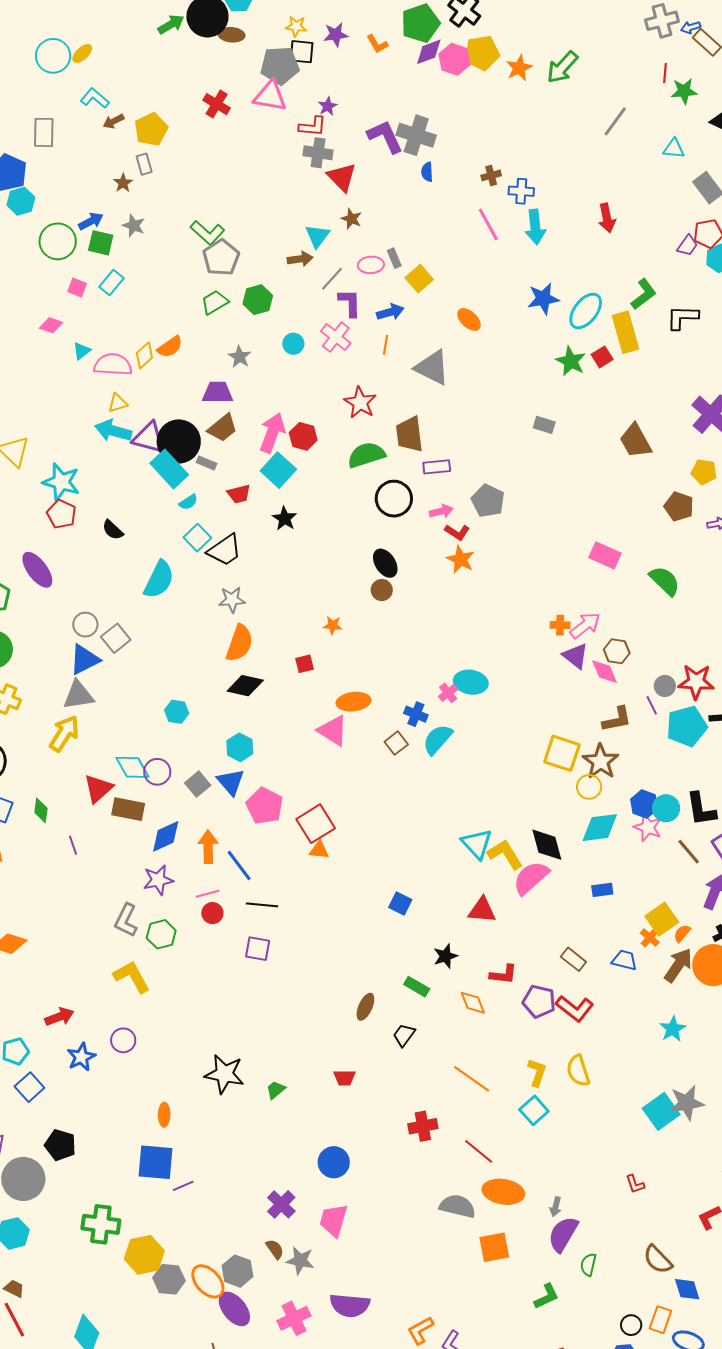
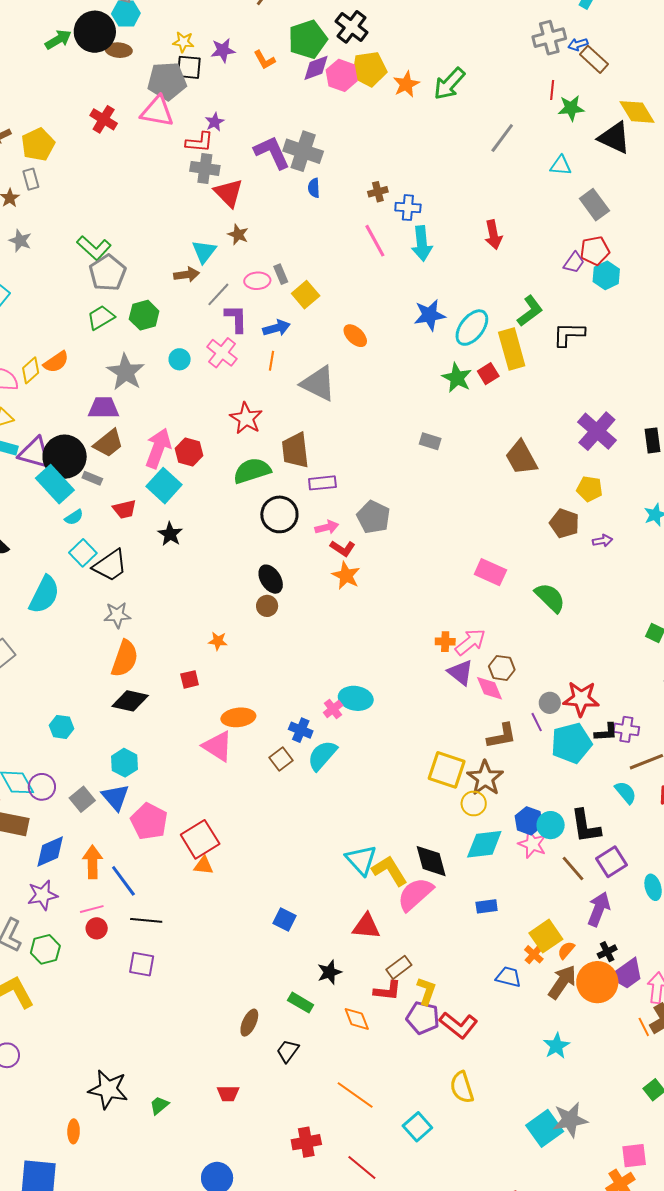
gray star: (240, 357) -> (126, 372), size x1.6
brown rectangle: (573, 959) -> (399, 967), moved, turned -75
yellow L-shape: (537, 1072) -> (426, 991), moved
orange ellipse: (164, 1115) -> (74, 1131), moved

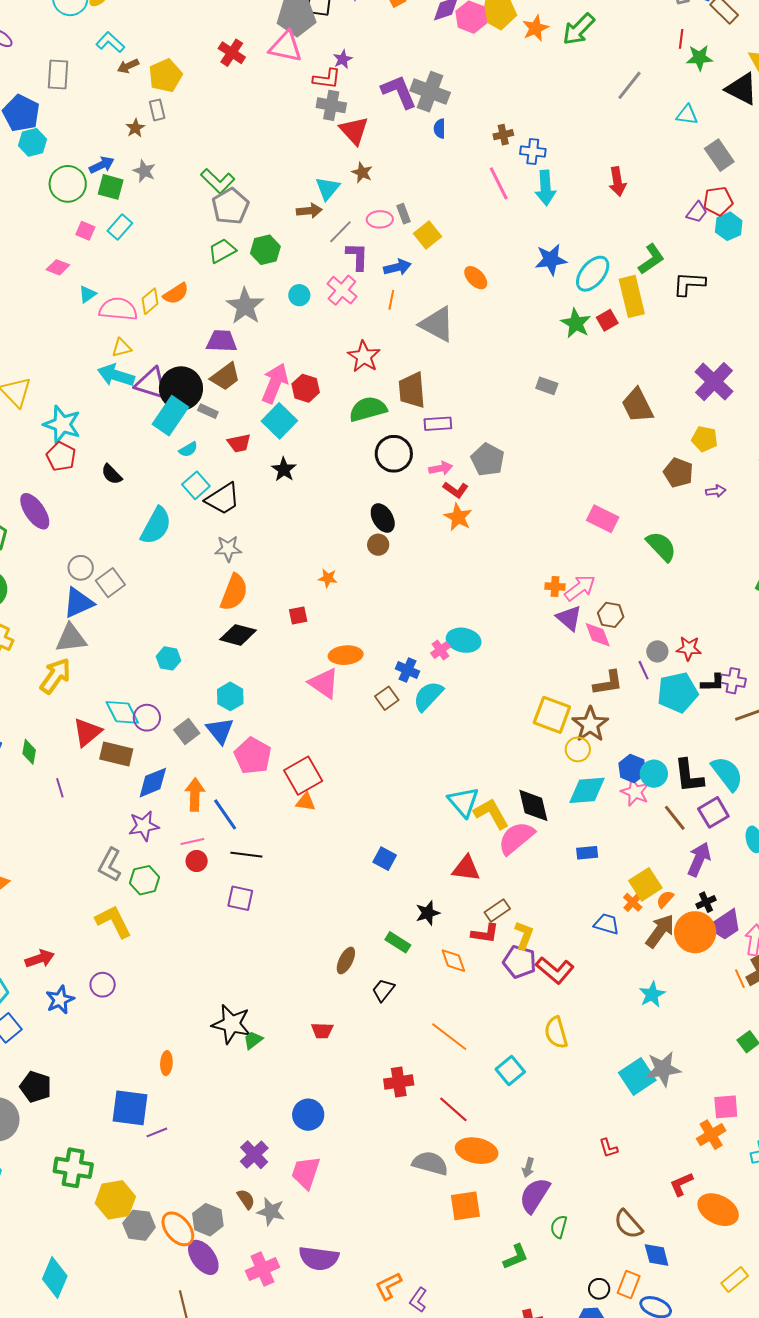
cyan rectangle: (55, 484) -> (170, 416), turned 75
red star: (581, 699) -> (689, 648), size x0.7
cyan semicircle: (626, 792) -> (727, 774), moved, size x1.5
black star: (108, 1089) -> (231, 1024), moved

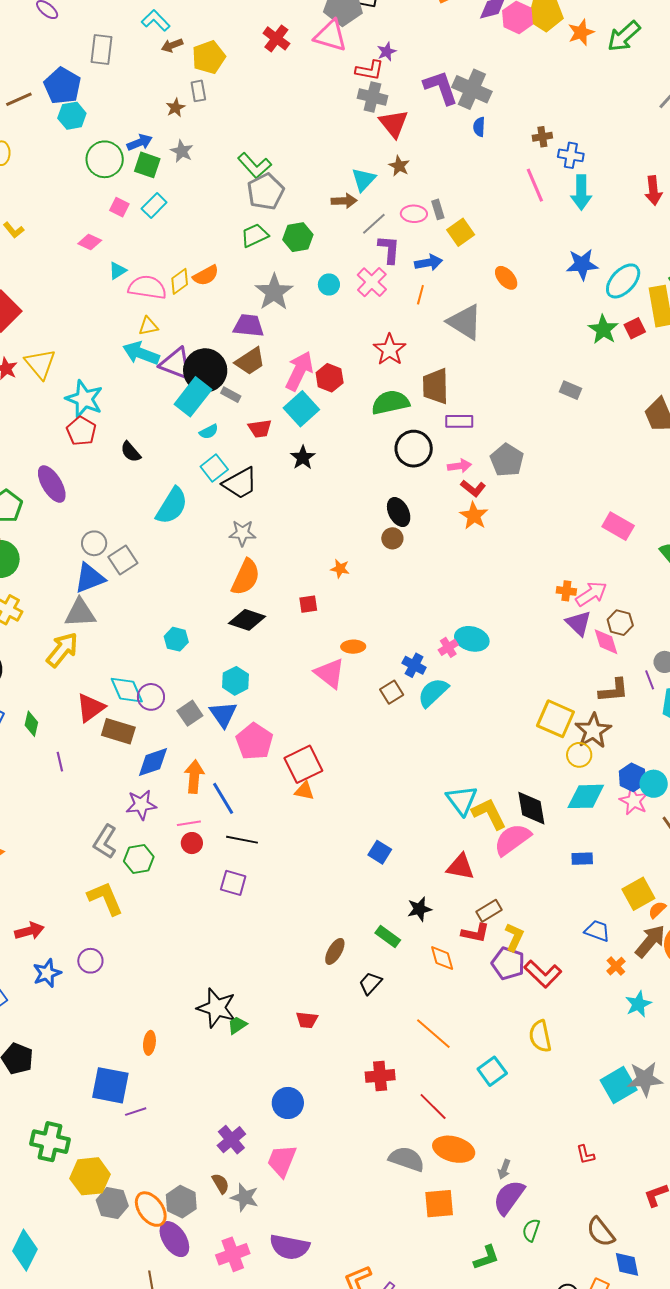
orange ellipse: (346, 655) -> (353, 647), size x0.7
orange cross: (633, 902) -> (616, 966), moved

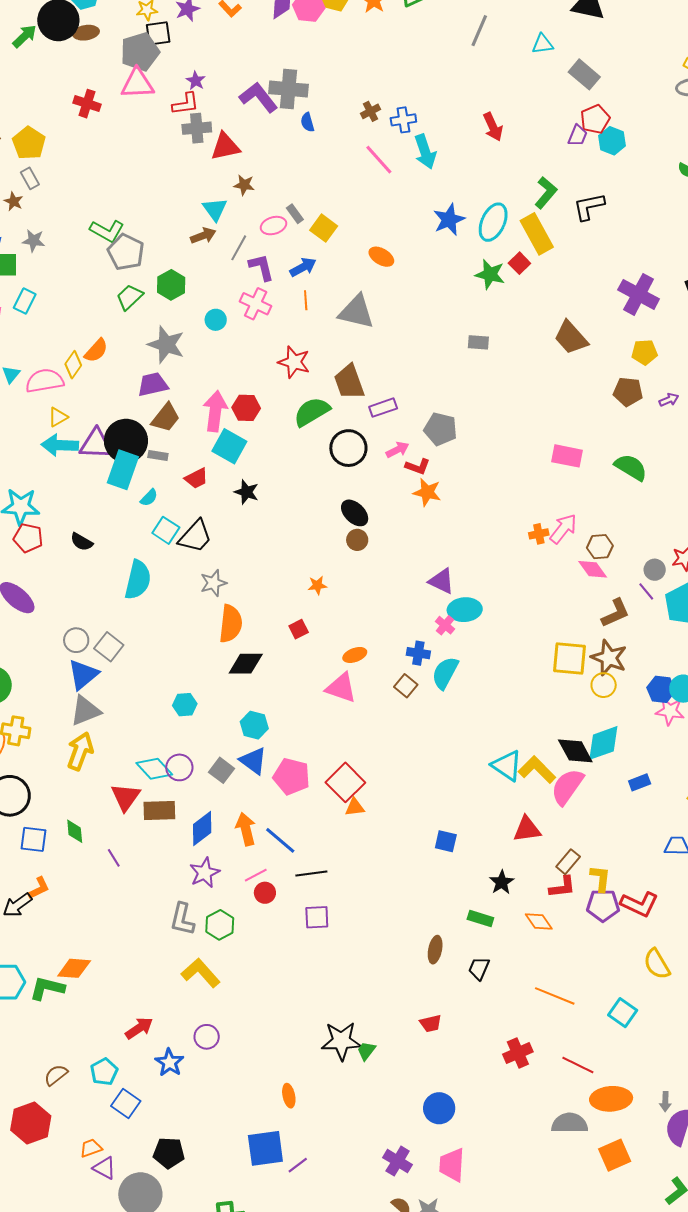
red triangle: (394, 124) -> (225, 147), turned -44
purple triangle: (579, 623) -> (441, 581), moved
cyan diamond: (586, 796) -> (603, 743), moved

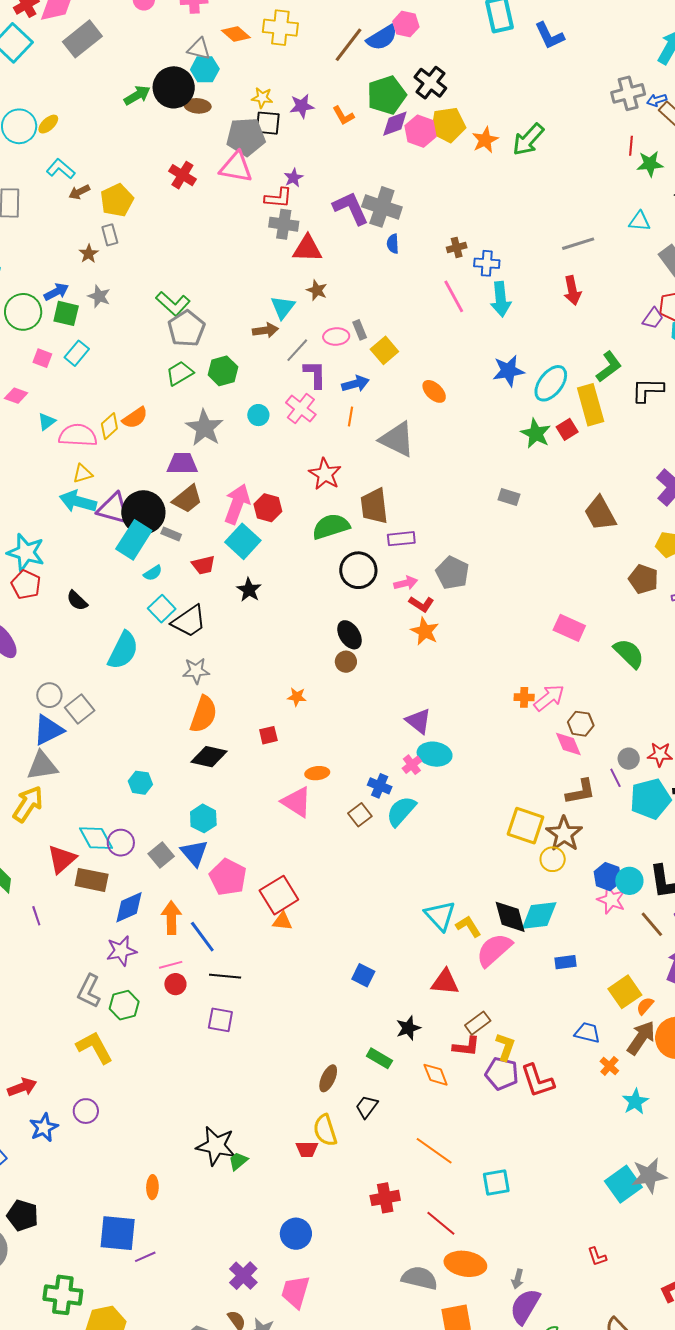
gray line: (479, 31) -> (578, 244), moved, turned 36
yellow L-shape: (537, 770) -> (468, 926), size x0.7
red L-shape: (639, 904) -> (537, 1081), turned 33
yellow semicircle: (657, 964) -> (325, 1130), moved
cyan square: (623, 1013) -> (496, 1182), turned 32

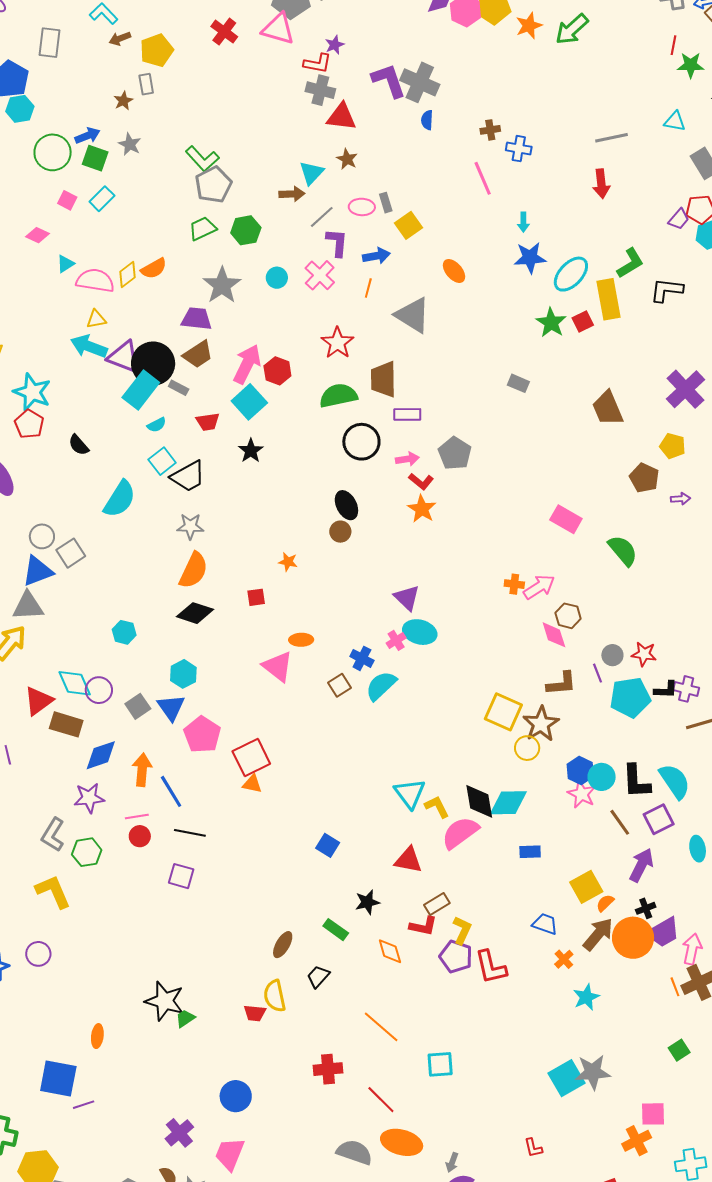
cyan arrow: (501, 299) -> (523, 222), moved, size x0.6

